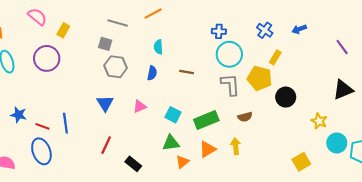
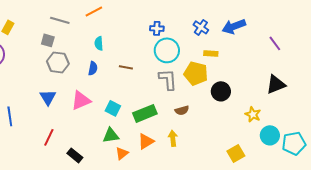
blue arrow: (299, 29) -> (234, 26), size x1.6
yellow rectangle: (275, 57) -> (211, 53), turned 64
pink triangle: (140, 106) -> (81, 100), size x1.5

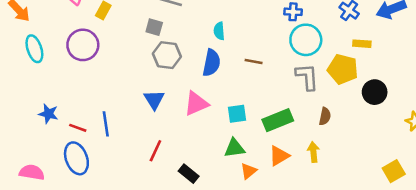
blue semicircle: (93, 68) -> (212, 63), size x1.5
cyan square: (113, 108) -> (237, 114), turned -35
brown semicircle: (182, 110) -> (325, 116), turned -64

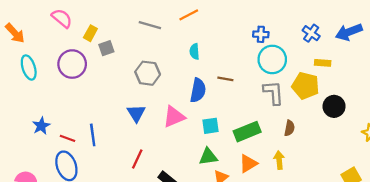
gray square: (154, 27) -> (106, 48), moved, turned -35
blue semicircle: (212, 63) -> (198, 90), moved
blue star: (48, 114) -> (41, 126), turned 30

